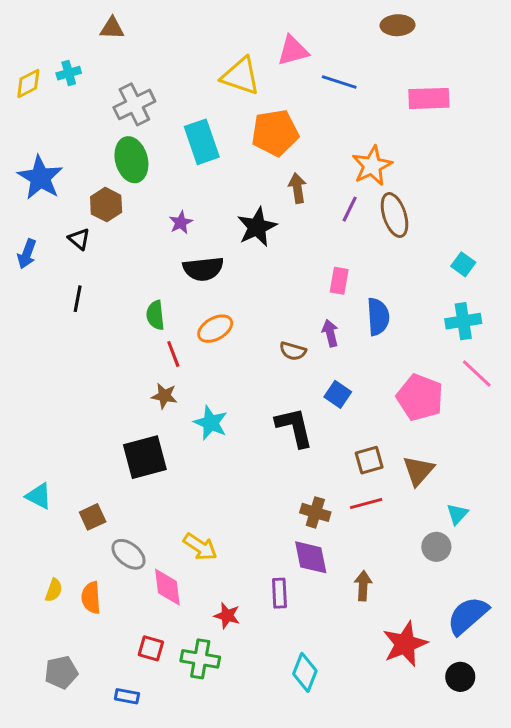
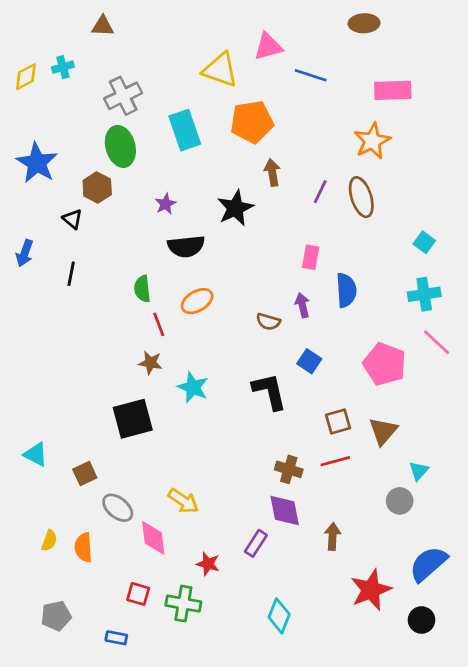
orange star: (372, 166) -> (372, 141), moved
blue arrow: (27, 254) -> (25, 253), moved
purple rectangle: (279, 593) -> (256, 543), turned 36

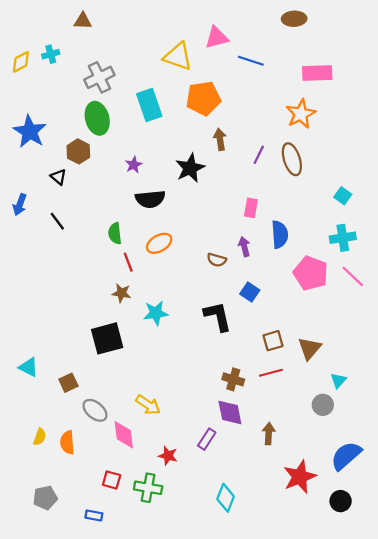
black line: (71, 274) -> (57, 221), turned -48
pink pentagon: (385, 364) -> (311, 273), moved
cyan star: (193, 387) -> (156, 313), turned -30

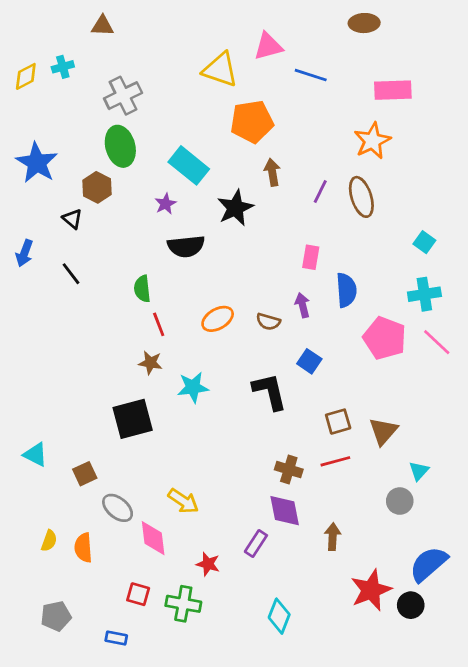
cyan rectangle: (149, 105) -> (189, 165), moved, turned -32
orange ellipse: (159, 243) -> (218, 319), moved
black circle: (341, 501) -> (411, 605), moved

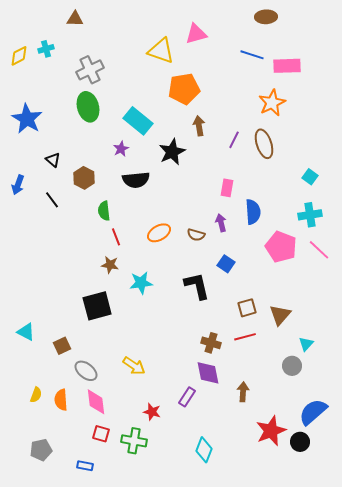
blue line: (311, 75) -> (252, 55), moved
brown hexagon: (97, 187) -> (84, 178), moved
pink diamond: (153, 538) -> (96, 402), moved

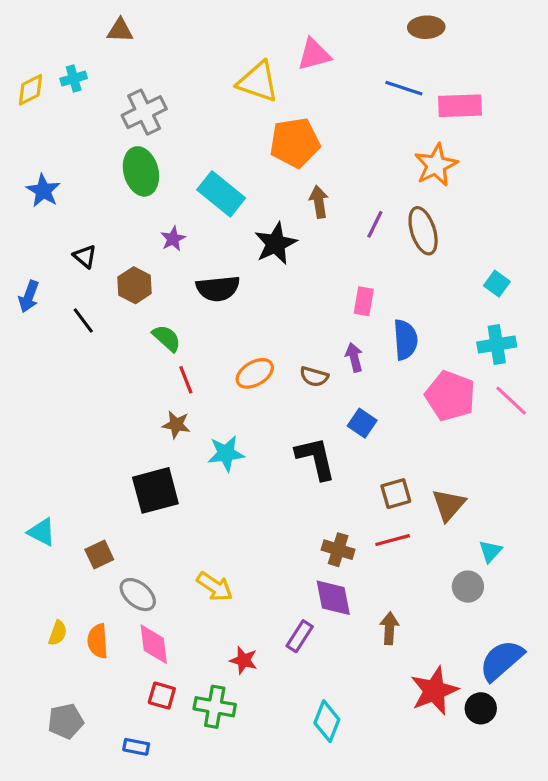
blue star: (27, 119) -> (43, 191), size x0.7
purple star: (121, 149) -> (173, 239), moved
green semicircle: (104, 211) -> (167, 338), turned 138

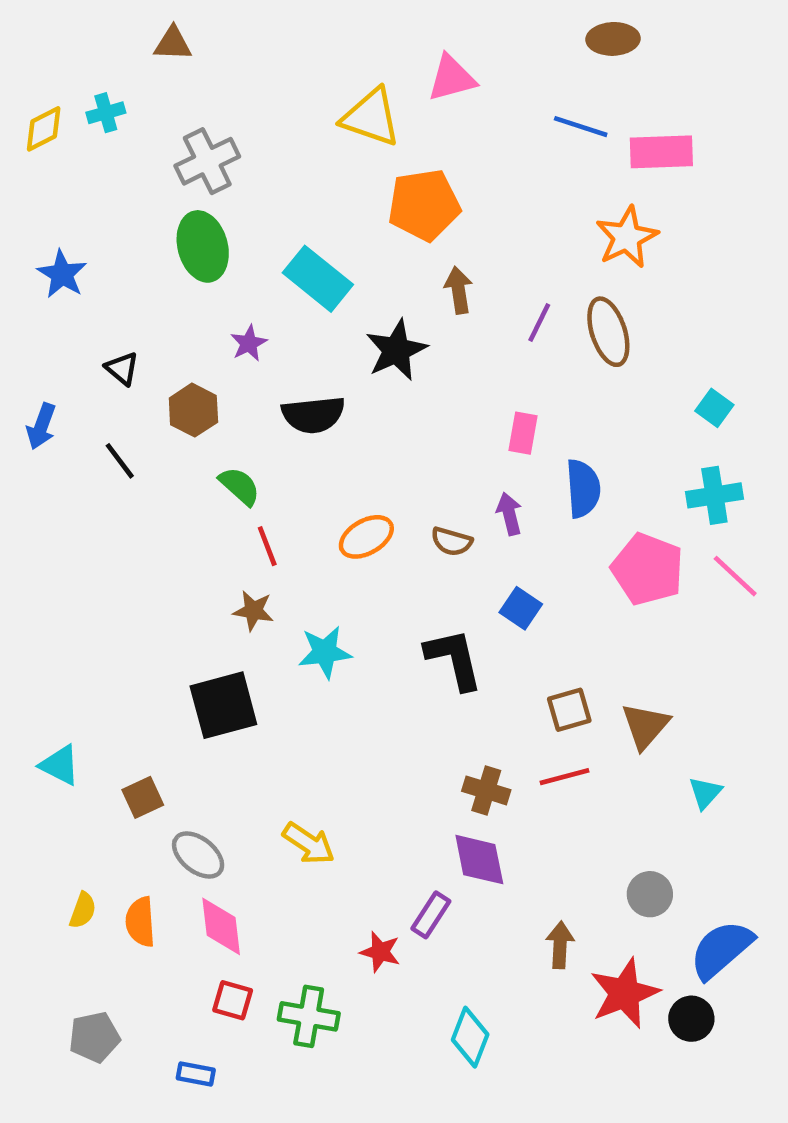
gray circle: (468, 587) -> (650, 894), moved
brown arrow: (389, 628) -> (560, 945), moved
red star: (244, 660) -> (380, 952), moved

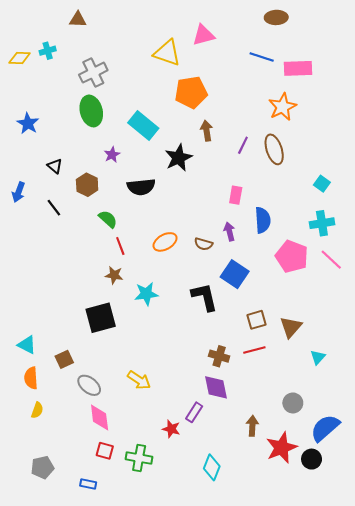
yellow diamond: (44, 129) -> (20, 58), turned 30
blue square: (521, 608) -> (235, 274), size x1.5
orange semicircle: (140, 922) -> (31, 378), moved

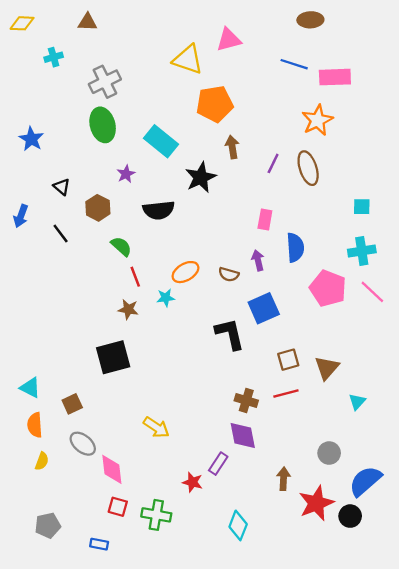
yellow diamond: (20, 58) -> (22, 23), moved
cyan square: (322, 184) -> (362, 207), turned -35
blue square: (235, 274) -> (264, 308), turned 32
cyan star: (146, 294) -> (166, 298), moved, size x0.7
gray ellipse: (89, 385) -> (83, 444), moved

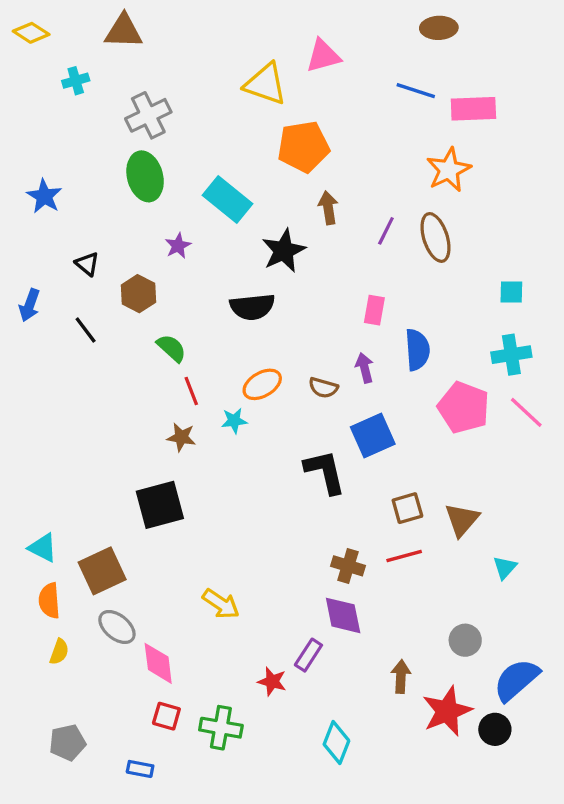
brown triangle: (87, 22) -> (124, 31), size x1.4
yellow diamond: (22, 23) -> (31, 33), turned 30
black semicircle: (159, 210) -> (252, 307), moved
brown square: (72, 404) -> (102, 571), size x1.6

